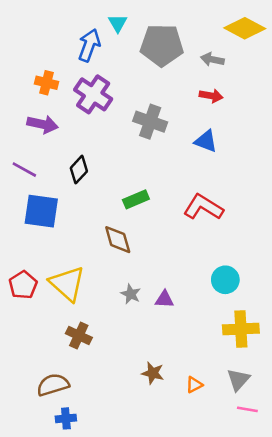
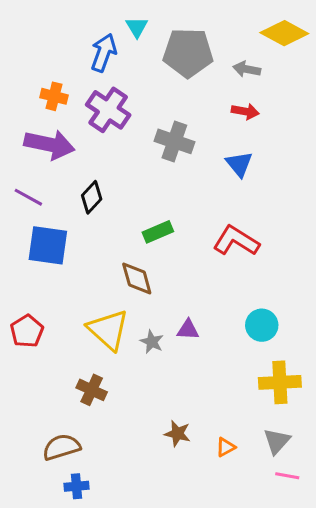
purple arrow: (43, 124) -> (49, 144), size x1.4
blue triangle: (206, 141) -> (239, 164), turned 30
yellow triangle: (67, 284) -> (108, 330), moved
purple triangle: (164, 299) -> (188, 330), moved

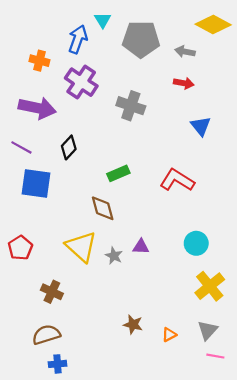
orange cross: (54, 96) -> (39, 61), moved
blue triangle: (239, 164) -> (201, 126), moved
yellow cross: (280, 382) -> (210, 286), turned -36
brown cross: (92, 390) -> (52, 292), moved

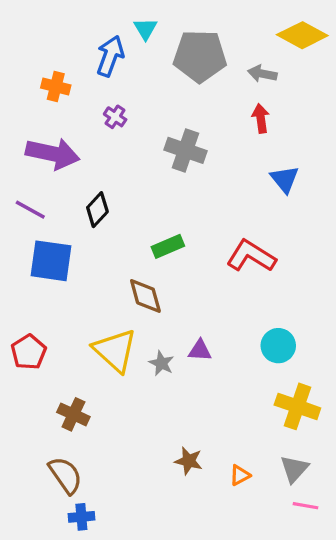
purple cross: (81, 82) -> (115, 117), size x0.5
red arrow: (184, 83) -> (261, 118), turned -108
yellow cross: (210, 286) -> (297, 406), turned -32
brown semicircle: (46, 335) -> (65, 475), turned 72

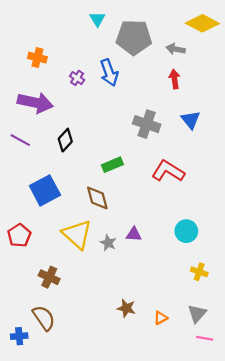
blue arrow: (110, 56) -> (109, 73), moved, turned 140
gray cross: (185, 150) -> (147, 124), moved
blue square: (51, 261) -> (45, 190), moved, turned -36
yellow cross: (297, 406) -> (199, 272), size x0.6
blue cross: (81, 517) -> (19, 336), moved

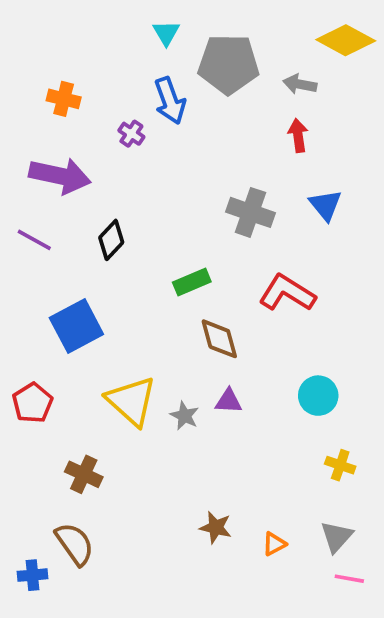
blue arrow: (109, 73) -> (170, 101), moved
brown diamond: (97, 198) -> (219, 339), moved

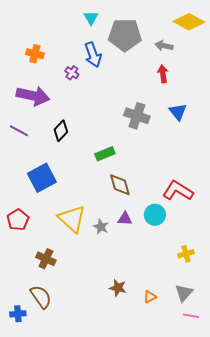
red L-shape: (287, 293) -> (178, 191), moved
cyan circle: (318, 396) -> (155, 215), moved
yellow cross: (340, 465) -> (186, 254), turned -35

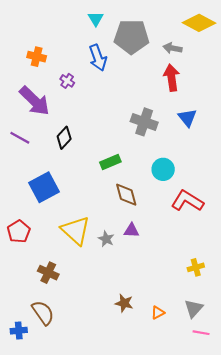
purple cross: (72, 73) -> (67, 81), moved
red arrow: (163, 74) -> (172, 78), size x1.4
purple arrow: (33, 96) -> (35, 101), turned 32
cyan circle: (155, 215) -> (163, 169), moved

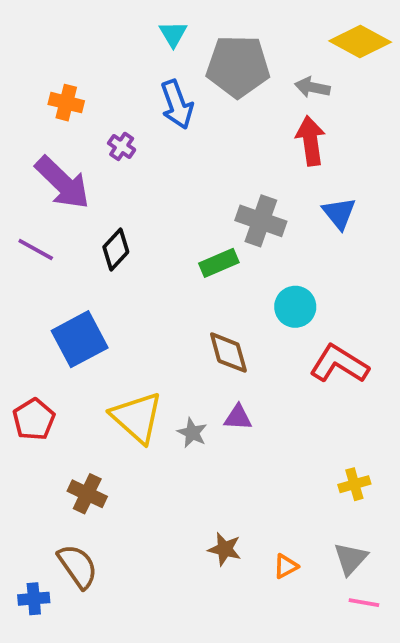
green rectangle: (110, 162) -> (219, 263), moved

